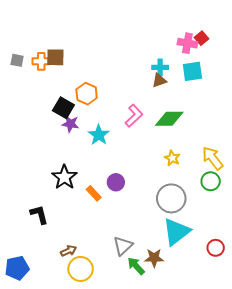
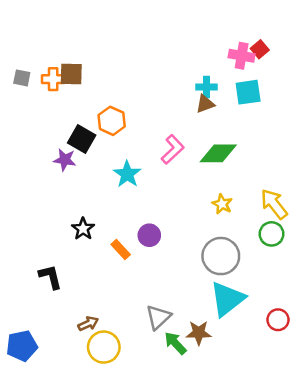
purple star: (70, 124) -> (65, 160), moved
black star: (64, 177) -> (83, 229), size x0.7

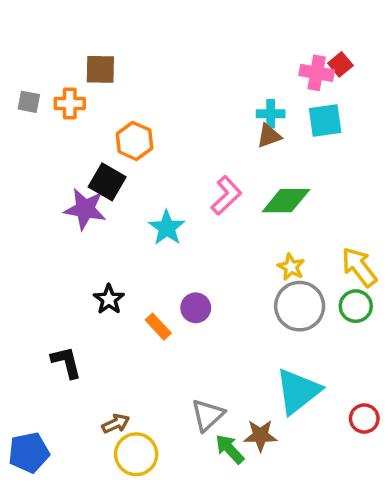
brown square: (71, 74) -> (100, 69), moved
orange hexagon: (112, 121) -> (134, 141), moved
purple star: (65, 160) -> (85, 209), size x1.4
gray circle: (221, 256) -> (300, 306), moved

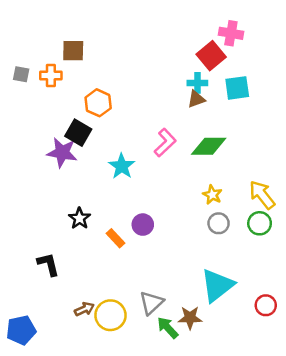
red square: (340, 64) -> (211, 56), moved, size x1.6
pink cross: (317, 73) -> (231, 33), moved
gray circle: (300, 306) -> (219, 223), size x0.6
yellow circle: (136, 454) -> (110, 315), moved

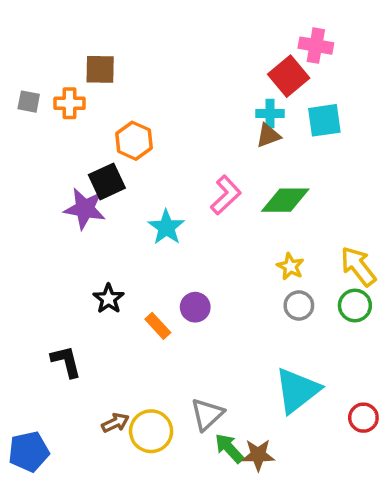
black square: (78, 133) -> (107, 181), turned 35
brown star: (190, 318) -> (258, 455), moved

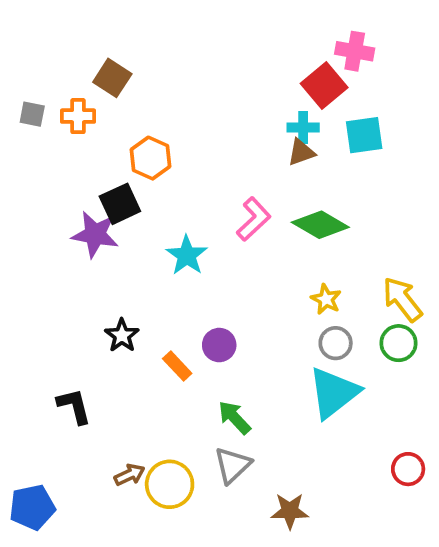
brown square: (100, 69) -> (112, 78), turned 32
green diamond: (285, 200) -> (320, 225), turned 30
cyan triangle: (297, 390) -> (334, 393), moved
green arrow: (229, 448) -> (234, 418), moved

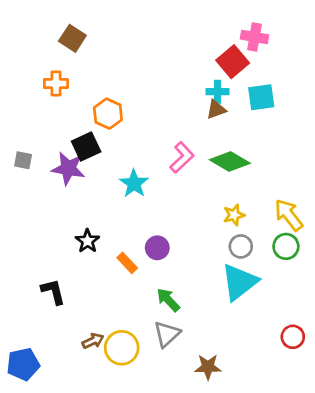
brown square: (112, 78) -> (72, 38), moved
gray square: (32, 114) -> (23, 160), moved
yellow star: (326, 299) -> (234, 215), turned 30

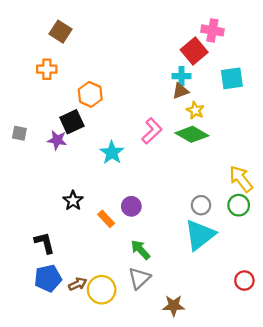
cyan square: (261, 97) -> (232, 78), moved
purple star: (68, 168) -> (57, 140), size x0.7
yellow star: (234, 215) -> (195, 110), moved, turned -30
blue pentagon: (23, 364) -> (48, 278), moved

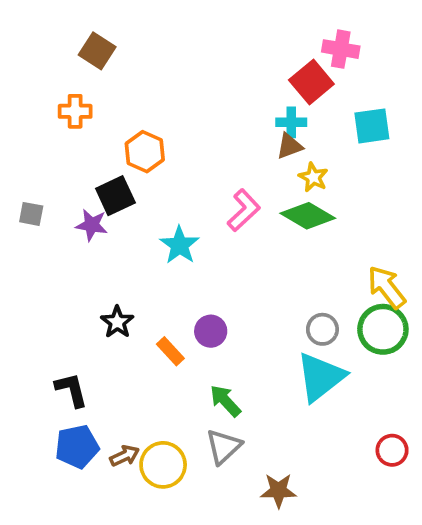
green circle: (239, 205) -> (383, 329), size x1.4

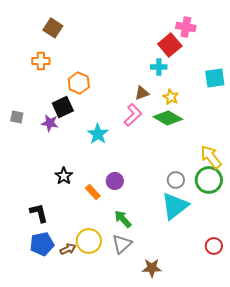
cyan square: (372, 126) -> (215, 78), moved
brown triangle: (289, 146) -> (142, 93), moved
yellow circle: (163, 465) -> (89, 241), moved

